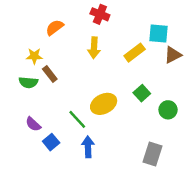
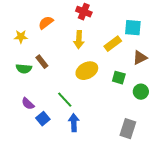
brown triangle: (173, 55) -> (140, 58), moved
yellow star: (34, 56) -> (21, 37), moved
green square: (142, 93) -> (119, 78), turned -32
yellow ellipse: (104, 104) -> (87, 71), moved

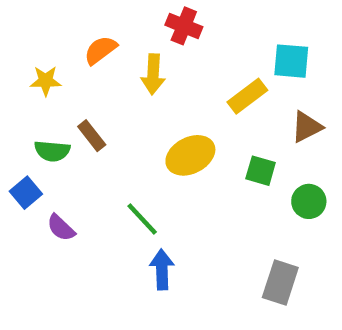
yellow arrow: (79, 40) -> (153, 74), moved
blue square: (43, 119) -> (26, 193), moved

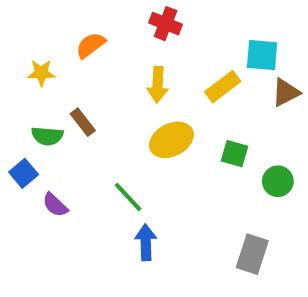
yellow arrow: (153, 74) -> (158, 85), moved
brown triangle: (307, 127) -> (286, 93), moved

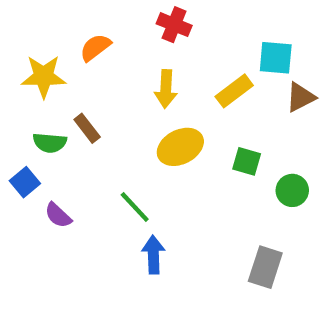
yellow star: (41, 73) -> (44, 76), size x1.5

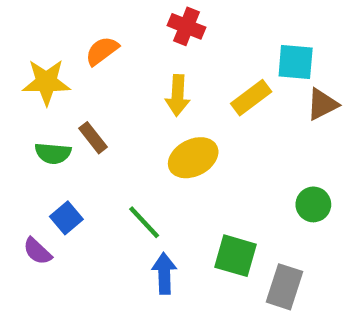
green square: (247, 161) -> (235, 256), moved, size x1.4
blue square: (25, 182) -> (66, 218), moved
purple semicircle: (58, 215) -> (37, 251), moved

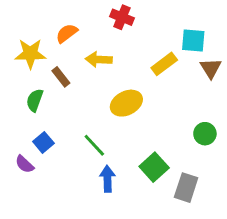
yellow arrow: (178, 95) -> (99, 59), moved, turned 90
brown triangle: (322, 104) -> (211, 68), turned -35
brown rectangle: (93, 138) -> (61, 77), moved
green semicircle: (53, 153) -> (35, 100), turned 105
green square: (235, 256) -> (154, 167), turned 32

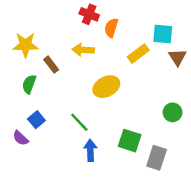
red cross: (122, 17) -> (89, 14), moved
orange semicircle: (67, 33) -> (111, 28), moved, turned -36
green square: (154, 167) -> (130, 141), turned -30

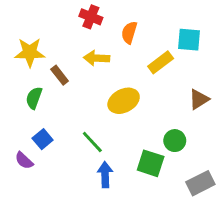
red cross: (89, 14) -> (91, 17), moved
brown triangle: (177, 57) -> (199, 99), moved, turned 30
green circle: (173, 112) -> (175, 141), moved
gray rectangle: (157, 158) -> (200, 183), moved, turned 45

